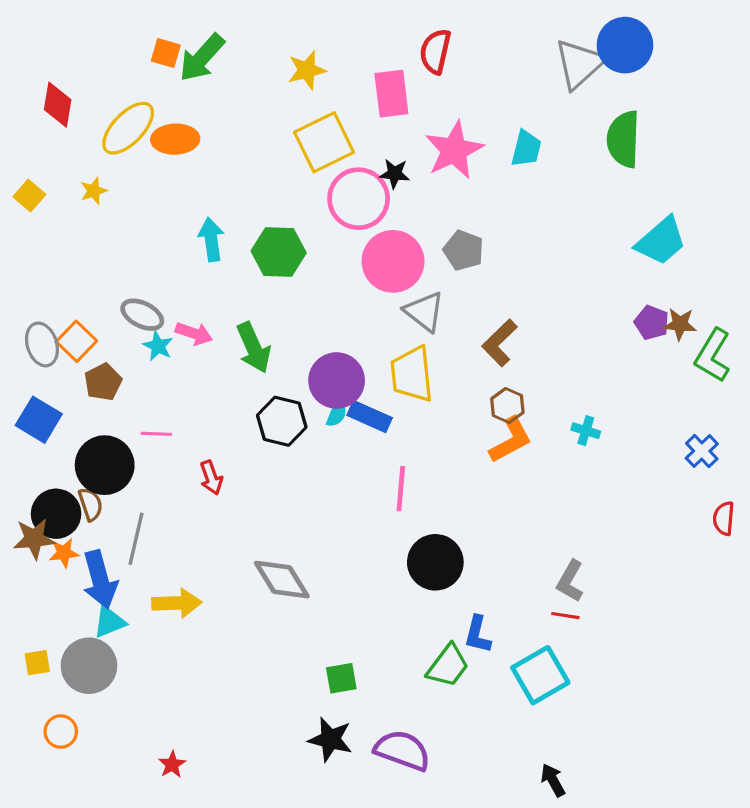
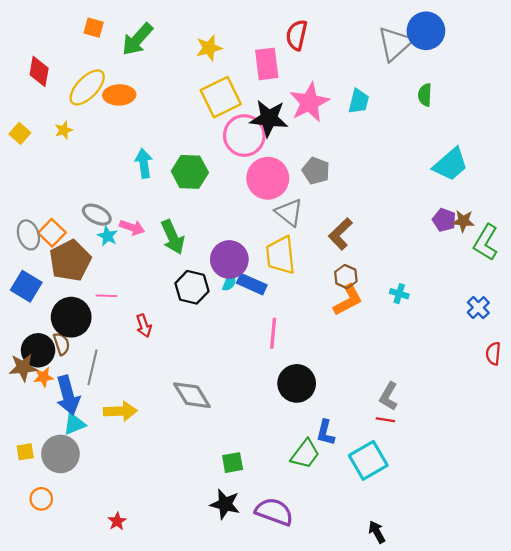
orange square: (166, 53) -> (94, 28), moved
green semicircle: (623, 139) -> (425, 95), size x0.6
black star: (395, 174) -> (269, 118), size x1.8
brown pentagon: (103, 382) -> (70, 261), size x1.6

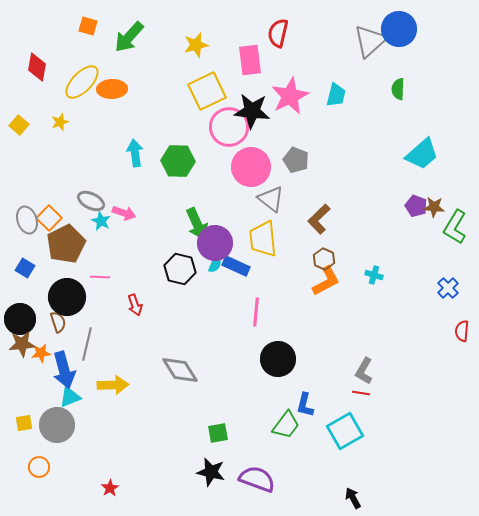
green arrow: (173, 237) -> (197, 224), moved
blue square: (26, 286) -> (25, 268), size x0.7
black circle: (38, 350) -> (20, 319), moved

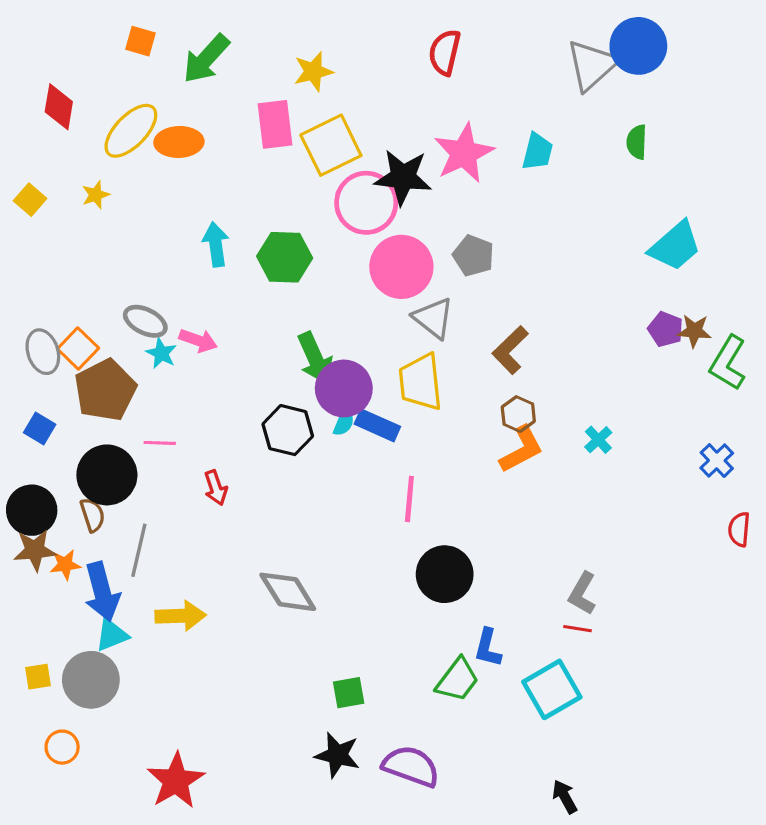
pink rectangle: (250, 60) -> (275, 124), moved
cyan cross: (374, 275) -> (598, 440), turned 30
red star: (110, 488) -> (176, 781), size x2.0

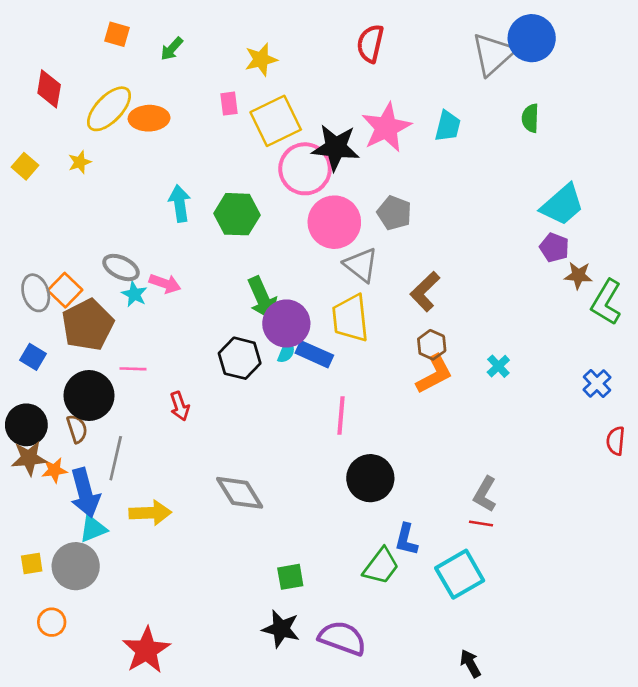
green arrow: (206, 59) -> (172, 49), size x0.6
pink rectangle: (275, 124) -> (229, 104), size x0.6
purple pentagon: (666, 329) -> (554, 248), moved

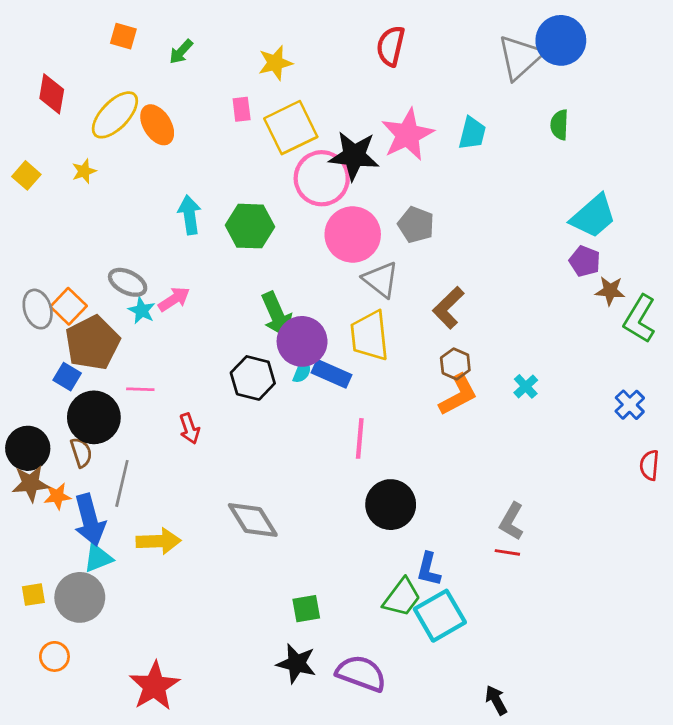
orange ellipse: (149, 118) -> (157, 125), turned 60
pink arrow: (165, 284) -> (174, 299), turned -52
blue square: (33, 357) -> (67, 377), moved
cyan square: (460, 574) -> (440, 616), moved

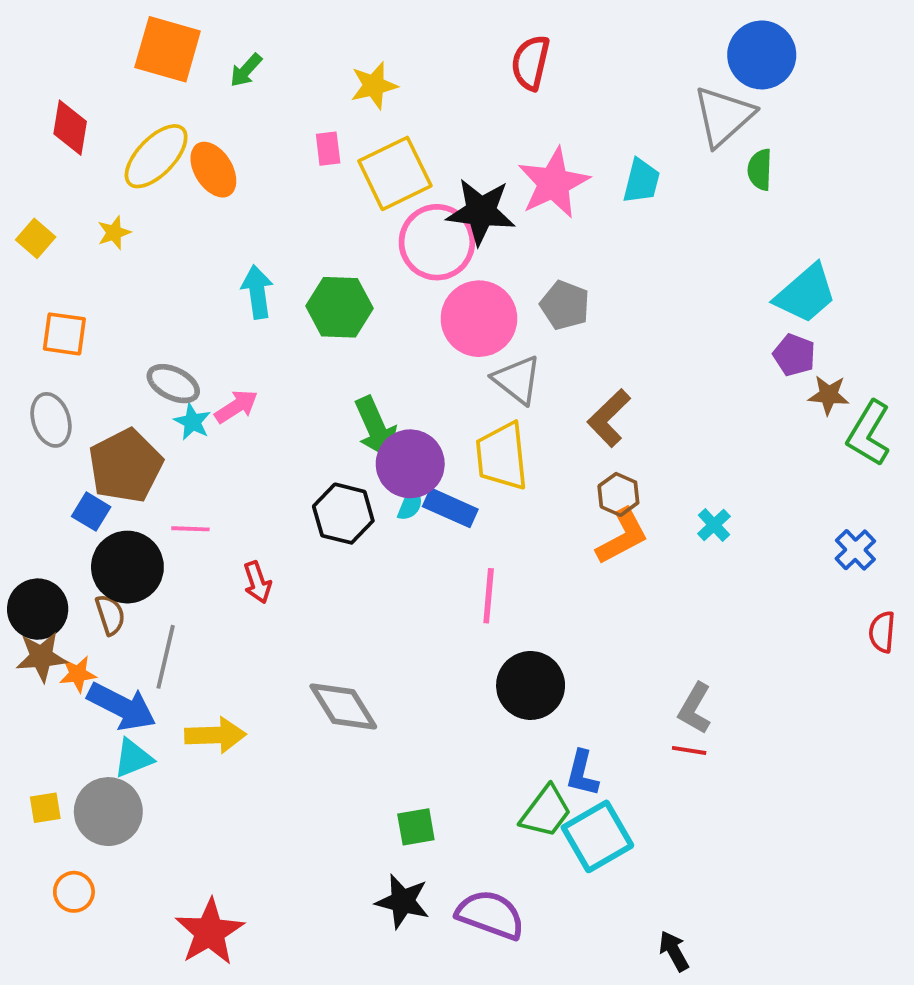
orange square: (123, 36) -> (168, 49), size x1.8
gray triangle: (520, 57) -> (724, 116), moved
orange square: (69, 306) -> (64, 334), moved, turned -36
blue arrow: (90, 520) -> (122, 706), turned -48

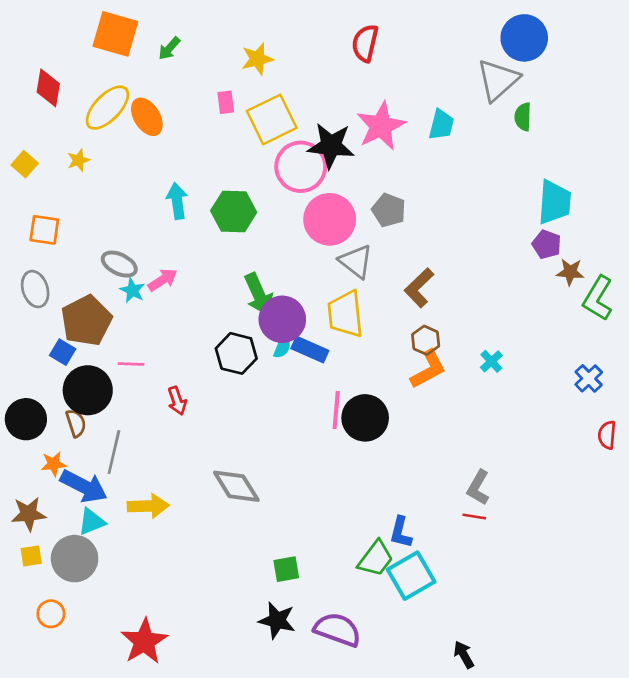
cyan trapezoid: (806, 294) -> (554, 202), turned -45
brown star: (41, 657) -> (29, 514), moved
black circle: (531, 685) -> (365, 418), moved

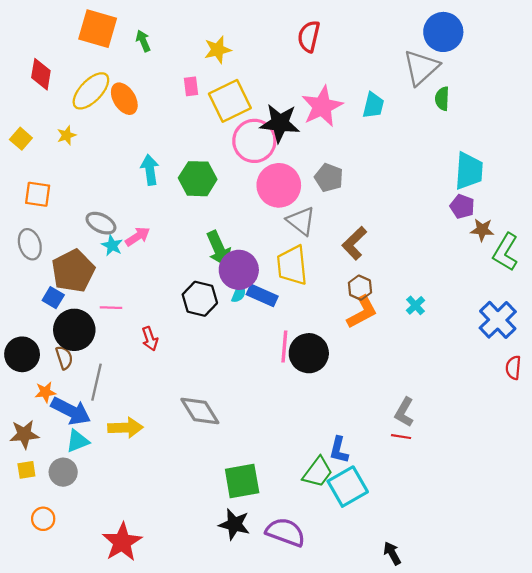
green arrow: (169, 48) -> (143, 41), turned 115
blue cross: (589, 378) -> (498, 320), size x1.6
gray circle: (75, 559) -> (63, 472), size x0.7
green square: (286, 569) -> (242, 481), size x1.6

